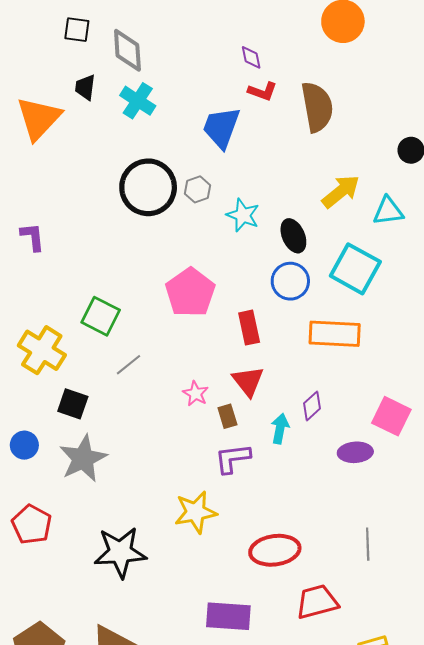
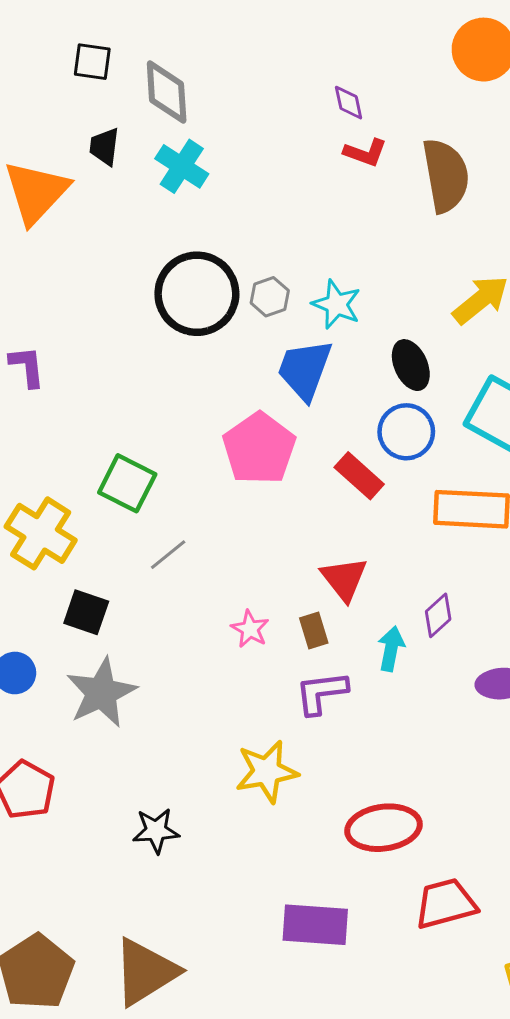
blue trapezoid: (221, 128) -> (305, 370), moved
cyan star: (243, 215) -> (336, 304), moved
red rectangle: (249, 328) -> (359, 476), moved, turned -36
pink star: (195, 394) -> (250, 629), moved
black star: (120, 552) -> (156, 831), size x0.6

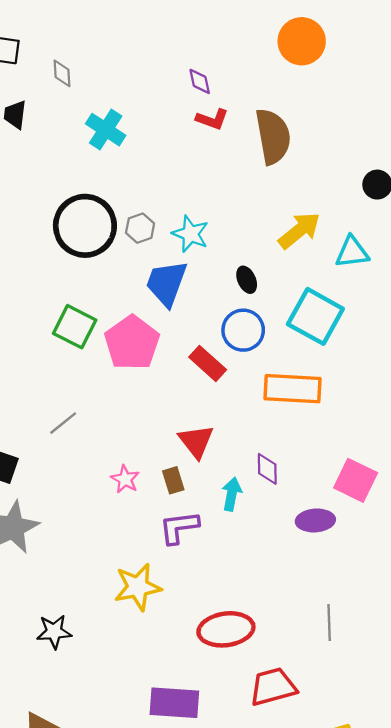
gray diamond: (167, 92) -> (62, 73), size x0.6
cyan cross: (182, 166) -> (106, 130), moved
black ellipse: (411, 365) -> (247, 280), size x0.7
green square: (127, 483) -> (75, 327), moved
purple diamond: (438, 615) -> (267, 469), turned -48

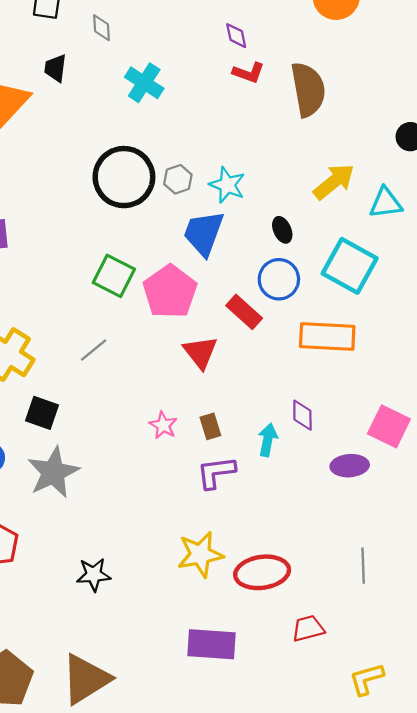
gray line: (63, 423) -> (94, 350), moved
red triangle: (196, 441) -> (200, 352), moved
yellow star: (138, 587) -> (200, 554), moved
red trapezoid: (273, 687) -> (308, 628), size x0.7

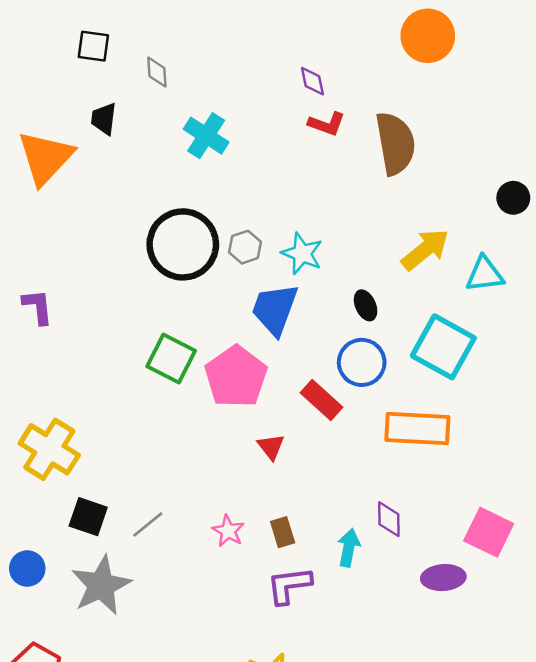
gray line: (94, 350) -> (148, 524), moved
red triangle: (200, 352) -> (271, 447), size x0.7

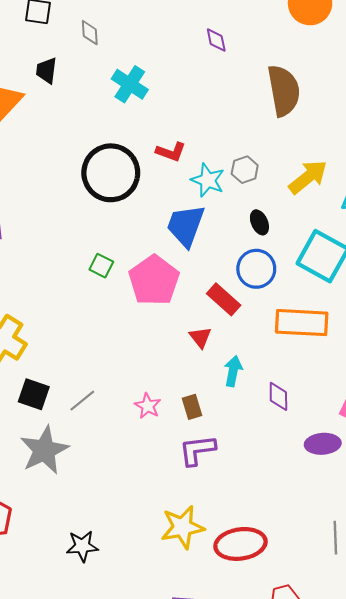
red L-shape: (327, 124) -> (171, 152), moved
gray hexagon: (245, 247) -> (245, 170), moved
green square: (171, 359) -> (101, 266), size x0.6
red triangle: (271, 447) -> (200, 337), moved
cyan arrow: (349, 548) -> (233, 371), moved

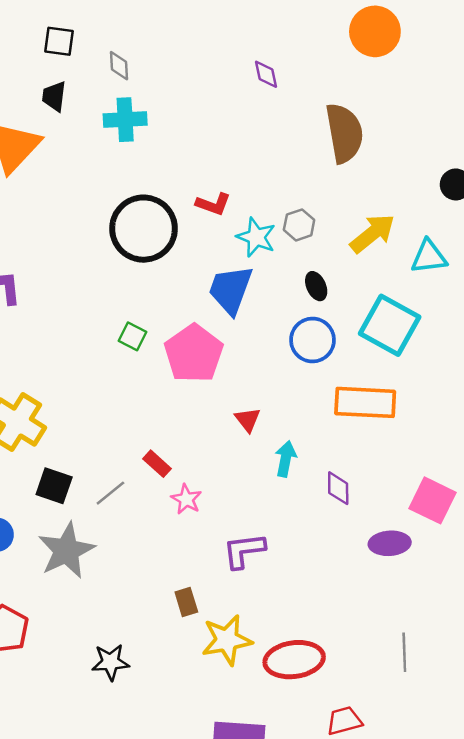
black trapezoid: (46, 71) -> (54, 96), moved
cyan cross: (130, 84) -> (125, 120), moved, turned -36
red rectangle: (224, 299) -> (157, 464), moved, size x0.7
brown rectangle: (192, 407) -> (186, 602), moved

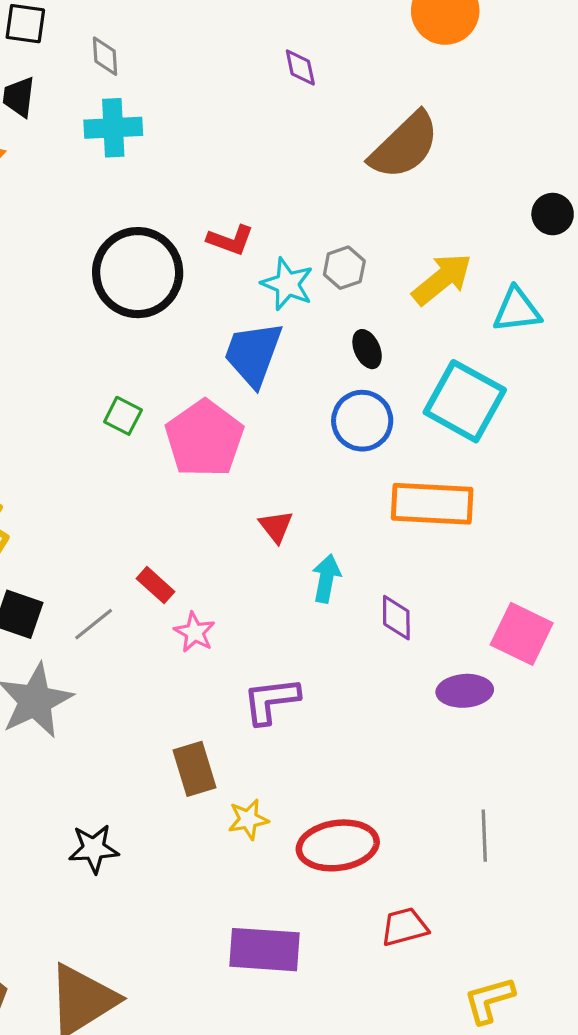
brown semicircle: (344, 133) -> (404, 146), turned 56
brown rectangle: (186, 602) -> (195, 769), size x1.4
yellow star: (227, 640) -> (248, 819), size x0.6

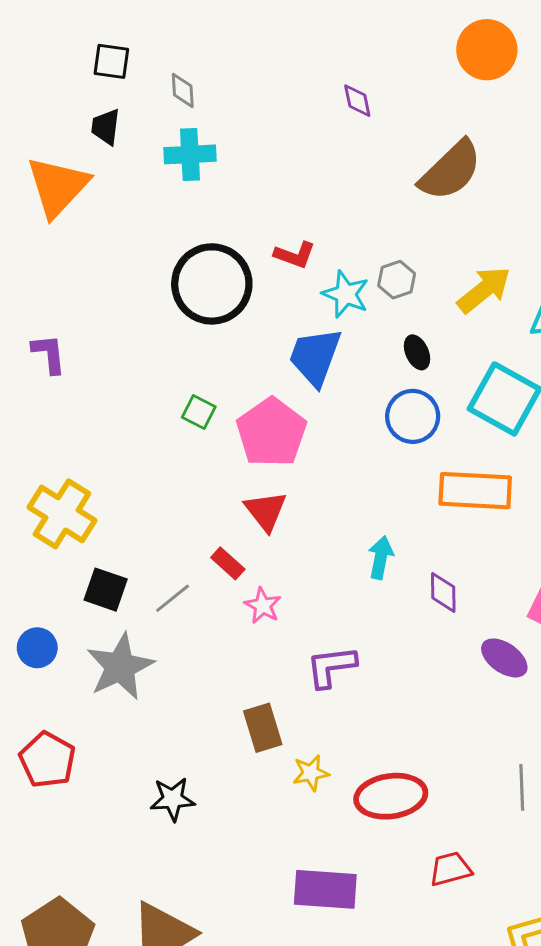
red triangle: (276, 526) -> (266, 511), moved, size x1.4
purple ellipse: (465, 691) -> (504, 658), turned 39

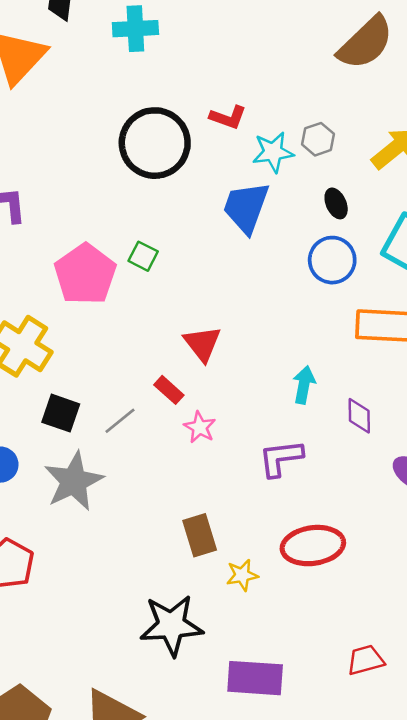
cyan star: (346, 294) -> (273, 152), turned -30
pink pentagon: (271, 432) -> (85, 274), moved
purple L-shape: (331, 667) -> (281, 458), moved
red ellipse: (391, 796) -> (313, 546), moved
black star: (173, 799) -> (171, 625), moved, size x1.6

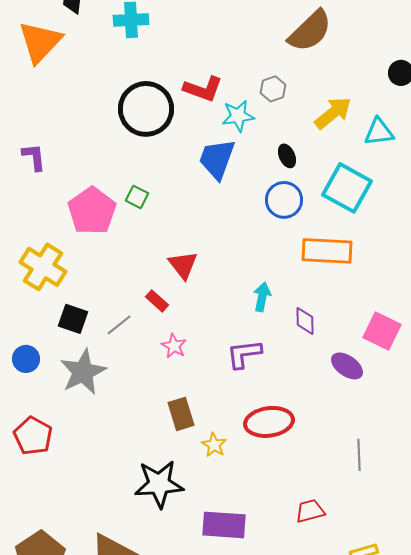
red L-shape: (228, 117) -> (203, 89), size x1.4
gray hexagon: (318, 139) -> (273, 89), moved
pink star: (200, 427) -> (174, 346), moved
yellow star: (242, 575) -> (214, 445), turned -30

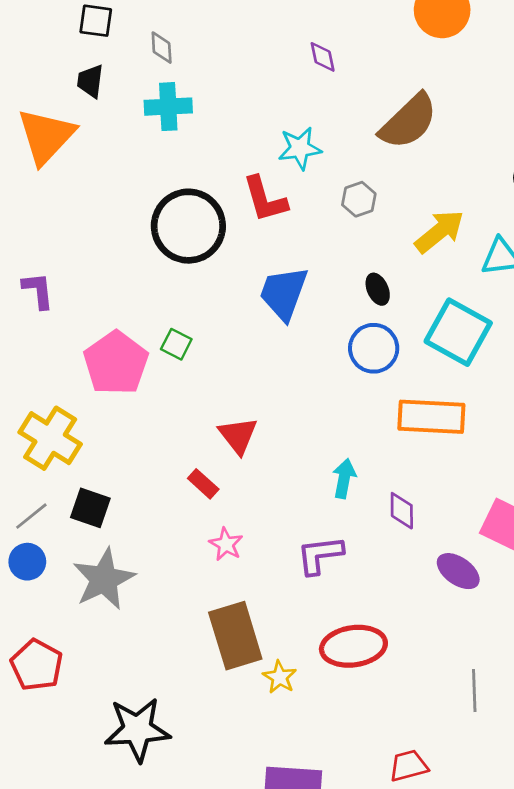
red L-shape: (203, 89) -> (265, 199), turned 54
cyan star: (238, 116) -> (300, 148), moved
gray line: (119, 325) -> (31, 516), moved
brown rectangle: (181, 414) -> (235, 636), size x1.5
black star: (159, 484) -> (137, 729), moved

